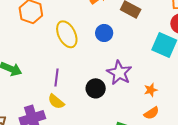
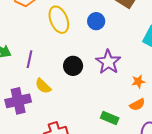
purple line: (56, 77) -> (30, 59), moved
black circle: (96, 88) -> (73, 66), moved

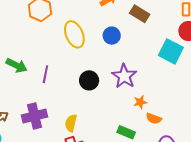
orange star: (138, 81) -> (140, 102), moved
yellow semicircle: (43, 86) -> (71, 123), moved, turned 60
orange semicircle: (137, 105) -> (154, 119), turned 49

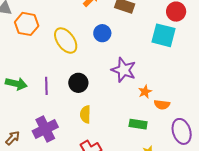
black circle: (89, 80) -> (78, 83), moved
yellow semicircle: (71, 123) -> (85, 114), moved

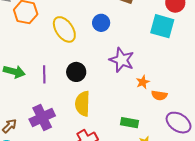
yellow semicircle: (85, 114) -> (83, 104), size x1.4
green rectangle: (138, 124) -> (129, 123), moved
purple ellipse: (182, 131) -> (179, 123), turned -40

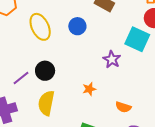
purple star: (122, 60) -> (112, 59), moved, size x0.7
purple line: (44, 74) -> (21, 78), moved, turned 42
orange star: (143, 82) -> (89, 89), moved

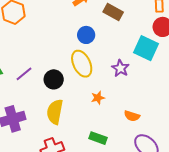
yellow ellipse: (40, 27) -> (82, 64), moved
purple line: (21, 78) -> (24, 74), moved

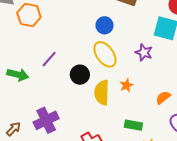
purple line: (24, 74) -> (49, 59), moved
yellow semicircle: (55, 112) -> (102, 93), moved
orange semicircle: (132, 116) -> (163, 98), turned 133

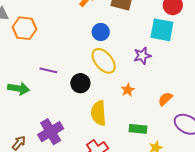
purple star: (144, 52) -> (142, 56), turned -30
purple line: (49, 59) -> (48, 70), turned 66
yellow semicircle: (102, 93) -> (99, 113), moved

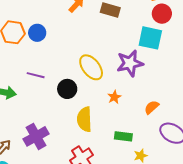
blue circle: (101, 32) -> (37, 33), moved
purple star: (142, 56) -> (130, 63), size x1.5

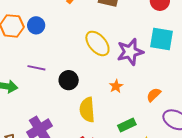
cyan square: (150, 38) -> (162, 39), moved
yellow ellipse: (91, 67) -> (97, 43), moved
green rectangle: (123, 136) -> (127, 125), turned -30

